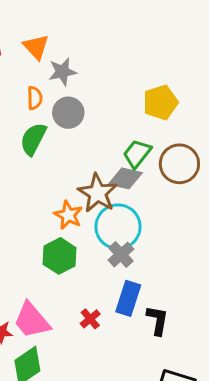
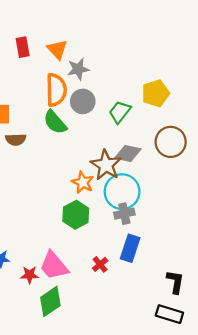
orange semicircle: (35, 98) -> (56, 90), size x1.8
green semicircle: (33, 139) -> (55, 122), turned -68
green trapezoid: (137, 154) -> (120, 112), moved
gray cross: (121, 255) -> (124, 214), turned 30
black L-shape: (157, 320) -> (175, 282), moved

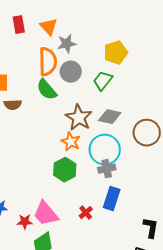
yellow pentagon: (156, 93) -> (116, 53), moved
brown circle: (171, 142) -> (147, 133), moved
brown star: (106, 165) -> (79, 118), moved

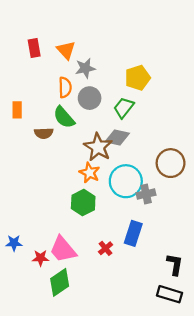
orange semicircle: (48, 62) -> (65, 87), size x0.7
brown semicircle: (13, 105) -> (44, 133), moved
gray diamond: (110, 117) -> (117, 138), moved
gray cross: (107, 169) -> (146, 194), moved

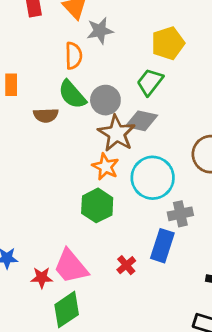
gray circle: (90, 98) -> (105, 100), moved
gray cross: (146, 194) -> (180, 214), moved

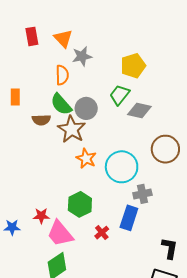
gray diamond: (142, 121) -> (139, 111), moved
brown star: (117, 133) -> (72, 129), moved
green hexagon: (97, 205) -> (80, 204), moved
red star: (42, 278) -> (41, 216), moved

